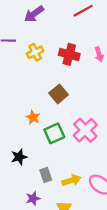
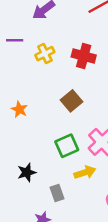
orange star: (33, 117) -> (19, 109), moved
yellow arrow: (71, 180) -> (85, 172), moved

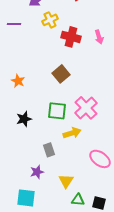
yellow cross: (45, 54) -> (50, 20), moved
green square: (67, 146) -> (57, 111), turned 30
black star: (27, 172) -> (24, 119), moved

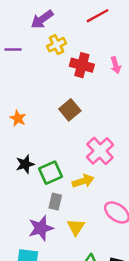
green square: (57, 111) -> (50, 173), moved, turned -30
gray rectangle: (49, 150) -> (55, 202), turned 32
purple star: (37, 172) -> (41, 228), size x1.5
yellow triangle: (66, 181) -> (76, 227), moved

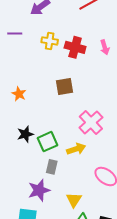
yellow cross: (57, 45) -> (50, 41), moved, turned 35
brown square: (70, 110) -> (64, 87), turned 30
yellow triangle: (76, 227) -> (74, 200), moved

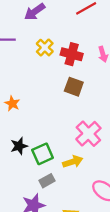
yellow cross: (50, 41) -> (45, 48), turned 35
brown square: (64, 87) -> (74, 87), moved, turned 30
gray rectangle: (52, 167) -> (47, 181), turned 48

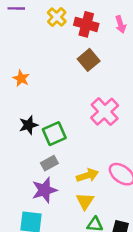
brown square: (74, 87) -> (89, 60), turned 30
yellow arrow: (73, 162) -> (87, 175), moved
gray rectangle: (47, 181) -> (49, 163), moved

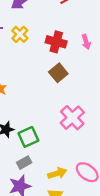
yellow cross: (57, 17) -> (20, 34), moved

